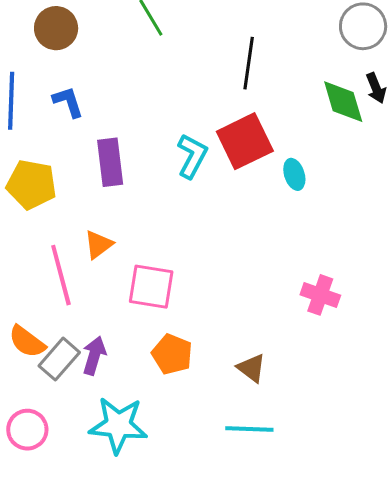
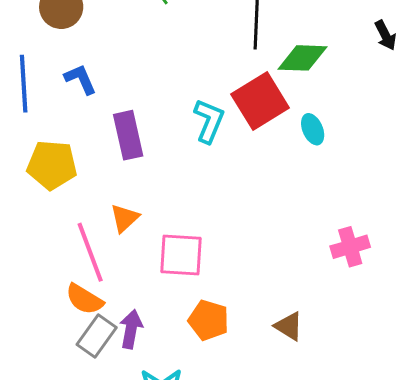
green diamond: (343, 102) -> (302, 58), moved, turned -66
pink cross: (320, 295) -> (350, 247), turned -30
orange semicircle: (27, 342) -> (84, 299), moved

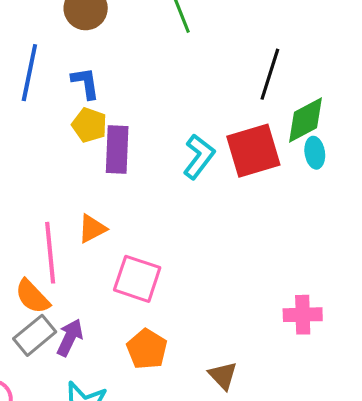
green diamond: (302, 58) -> (306, 120), turned -45
cyan ellipse: (313, 129) -> (315, 153), moved
yellow pentagon: (52, 165) -> (89, 125), moved, size x0.7

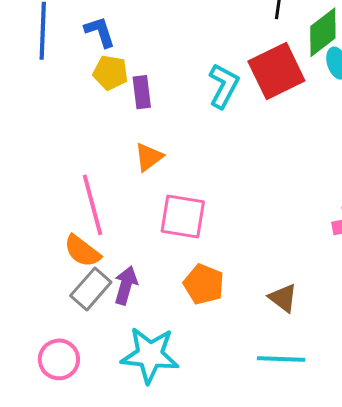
purple rectangle: (117, 149) -> (142, 92), size x0.7
orange triangle: (92, 229) -> (149, 157), moved

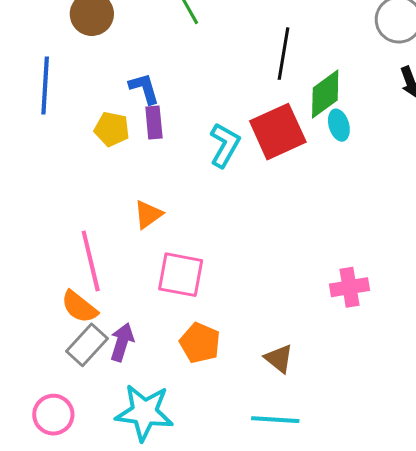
blue L-shape: (100, 32) -> (144, 88), moved
purple rectangle: (142, 92) -> (154, 122), moved

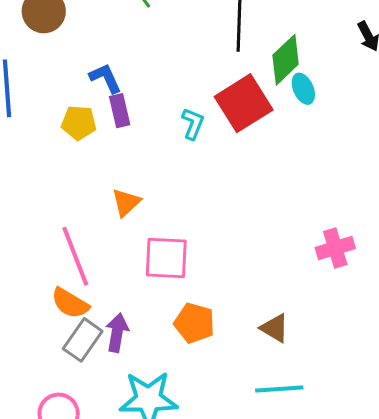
cyan L-shape: (225, 145) -> (193, 124), size x0.7

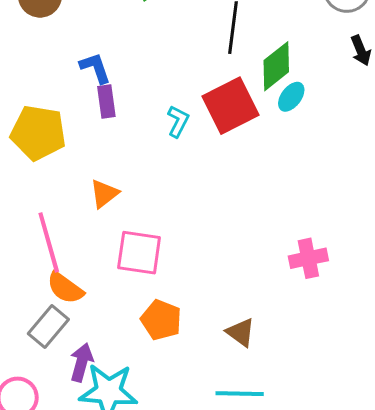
cyan ellipse: (303, 89) -> (291, 97), turned 56
yellow pentagon: (79, 123) -> (38, 133), moved, size x1.6
orange semicircle: (70, 303) -> (65, 288), moved
purple arrow: (117, 333) -> (82, 362), moved

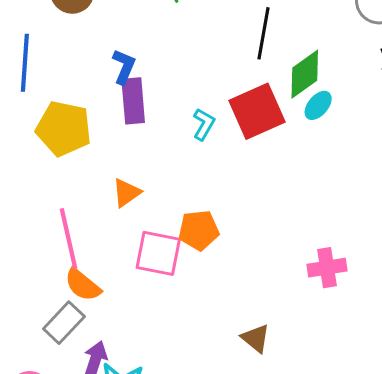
blue L-shape: (95, 68) -> (124, 67), turned 39
purple rectangle: (106, 102) -> (133, 101), size x1.4
orange pentagon: (161, 320) -> (199, 230), moved, turned -30

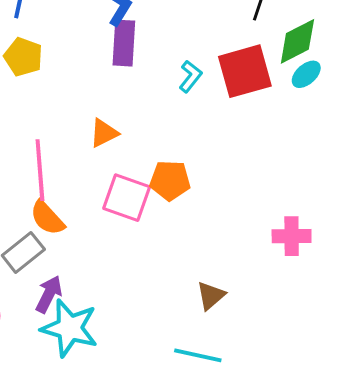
yellow pentagon: (64, 129) -> (23, 57), moved, size x0.7
brown triangle: (256, 338) -> (211, 296), turned 32

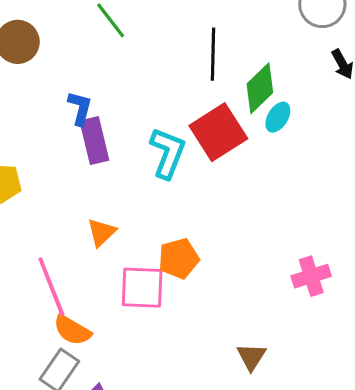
cyan L-shape: (190, 76) -> (168, 153), size x1.6

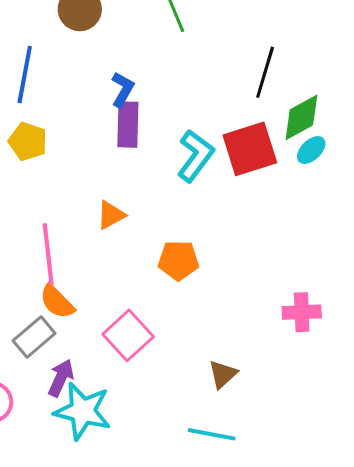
pink square: (142, 288) -> (128, 335), moved, turned 30

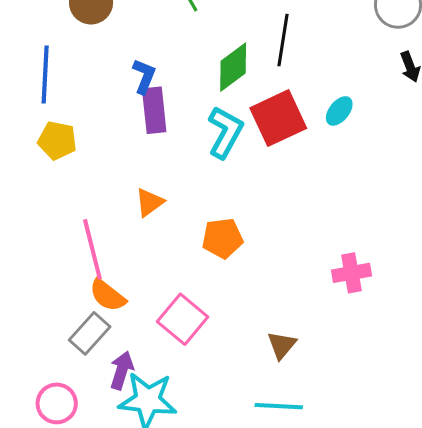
green diamond: (301, 117) -> (233, 67), moved

